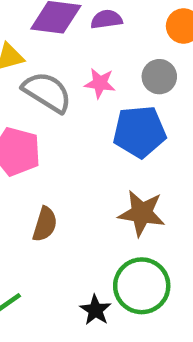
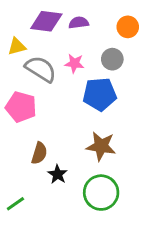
black star: (95, 310) -> (58, 174), moved

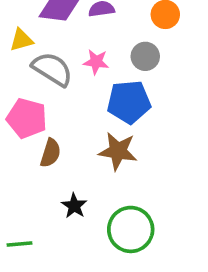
brown star: (101, 146) -> (118, 151), moved
brown semicircle: (39, 153) -> (51, 153), moved
green line: (15, 204) -> (20, 244), turned 30

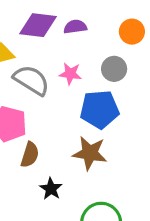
black star: (74, 206) -> (51, 189), moved

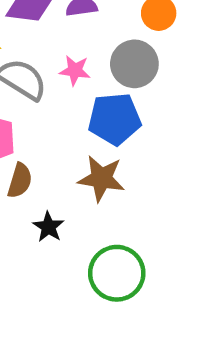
gray circle: (114, 69) -> (134, 64), size x1.4

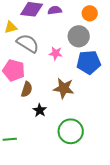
pink star: (75, 70) -> (56, 53), moved
blue pentagon: (115, 119) -> (89, 62), moved

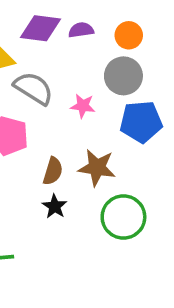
orange circle: (90, 13) -> (129, 35), moved
brown semicircle: (27, 89) -> (53, 171), moved
green circle: (71, 131) -> (123, 217), moved

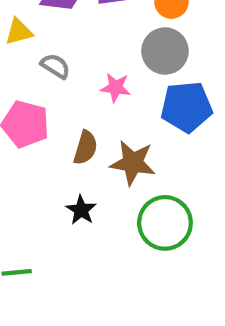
gray semicircle: (33, 88) -> (55, 66), size x0.6
brown semicircle: (53, 171) -> (85, 148), moved

